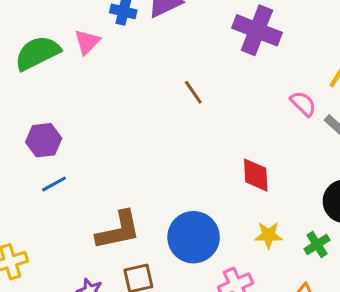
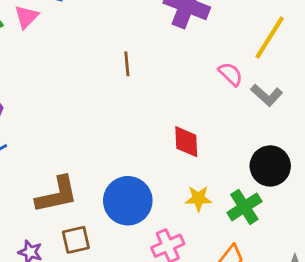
brown line: (193, 92) -> (127, 64), turned 30
green cross: (317, 244) -> (244, 207), size x1.4

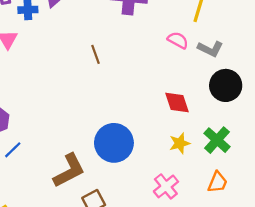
red diamond: (186, 142) -> (177, 103), moved
black circle: (270, 166) -> (226, 85), moved
blue circle: (128, 201) -> (114, 143), moved

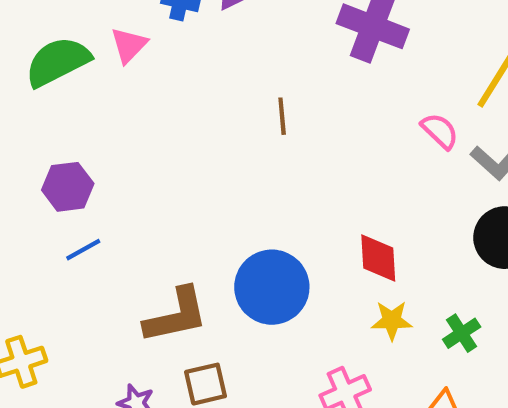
red diamond: (177, 103) -> (378, 258), moved
green cross: (217, 140) -> (462, 333), size x0.7

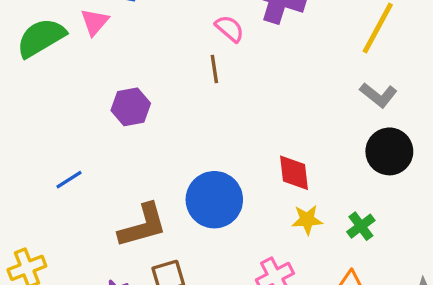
pink semicircle: (440, 131) -> (230, 29), moved
purple hexagon: (68, 187) -> (131, 107), moved

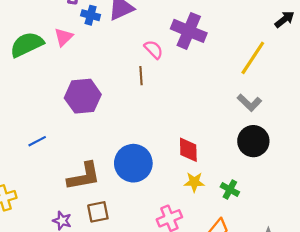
purple hexagon: (131, 107) -> (83, 96), size x1.4
green cross: (361, 226) -> (230, 189), turned -30

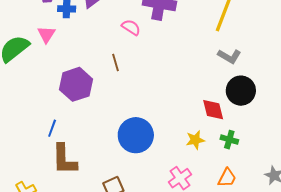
brown line: (141, 76) -> (116, 62), moved
blue line: (37, 141) -> (52, 128), moved, turned -30
red diamond: (188, 150) -> (213, 110), moved
brown L-shape: (84, 176) -> (64, 159), moved, turned 112

